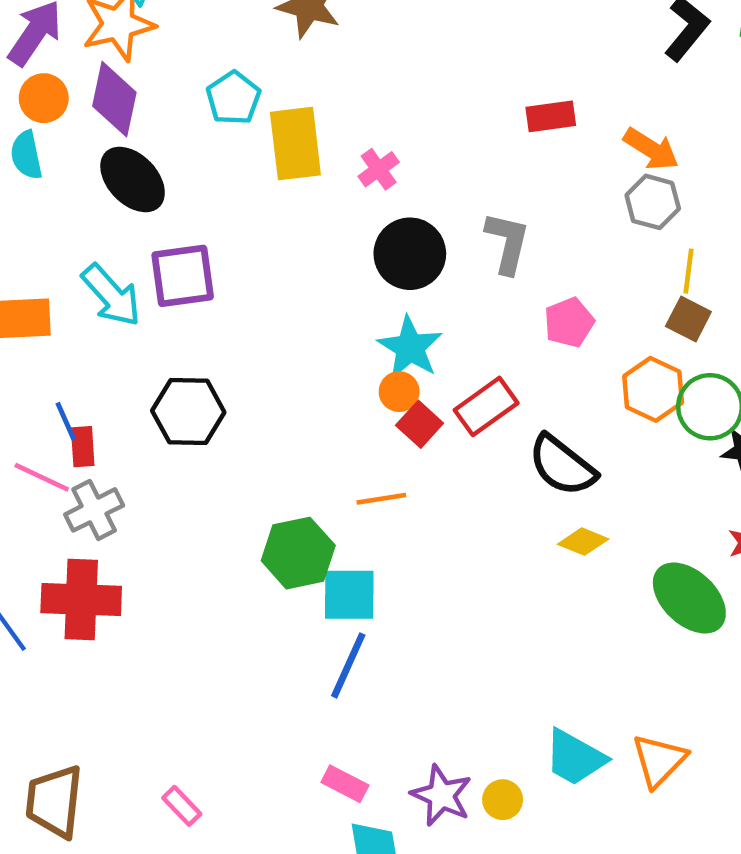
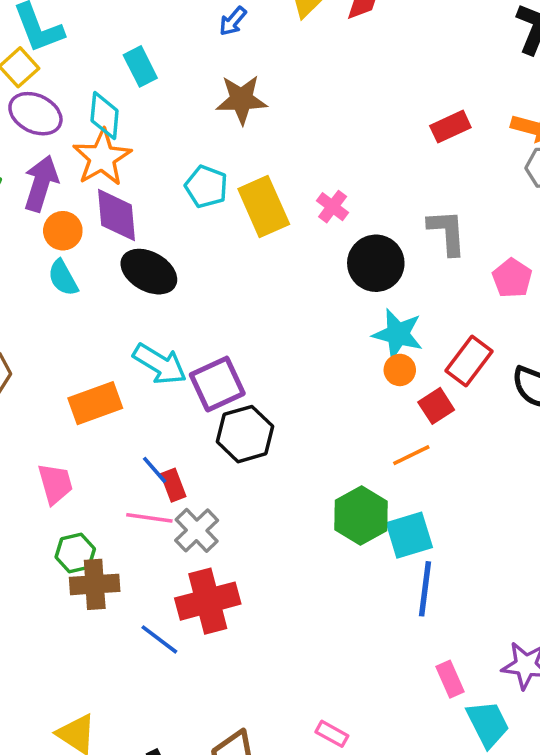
purple square: (183, 276) -> (217, 384), moved
red square: (420, 424) -> (436, 406), moved, turned 32
pink rectangle: (345, 784) -> (450, 679), turned 56

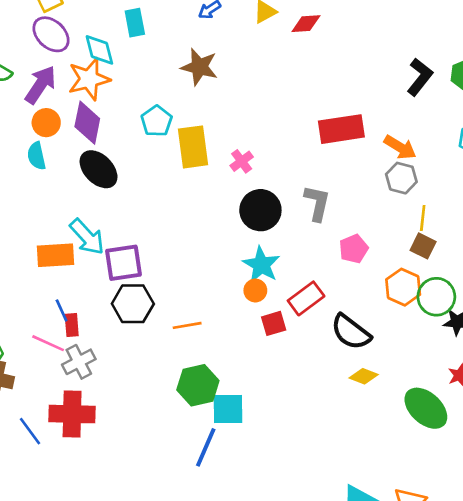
cyan diamond: (105, 116) -> (99, 50), turned -36
red rectangle: (450, 127) -> (341, 129), size x1.6
orange rectangle: (95, 403) -> (56, 255), moved
orange line: (411, 455) -> (187, 325), moved
blue line: (425, 589) -> (206, 447), moved

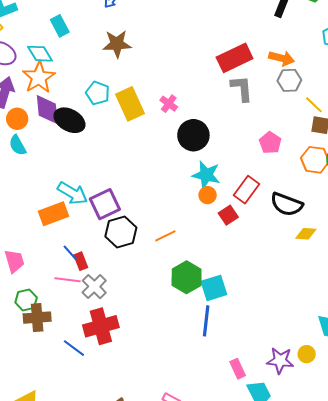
black ellipse: (99, 169) -> (69, 120), moved
gray L-shape: (317, 203) -> (242, 88), moved
yellow line: (423, 218) -> (314, 105), turned -36

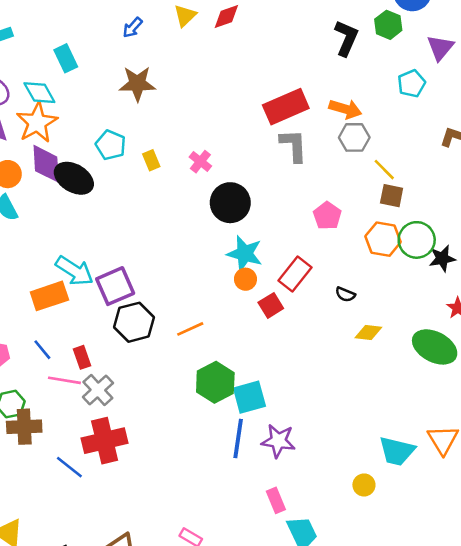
yellow rectangle: (130, 104) -> (151, 160), size x0.5
black semicircle: (287, 204) -> (345, 294), size x0.5
blue line: (70, 253) -> (42, 350), moved
purple star: (280, 361) -> (278, 441), moved

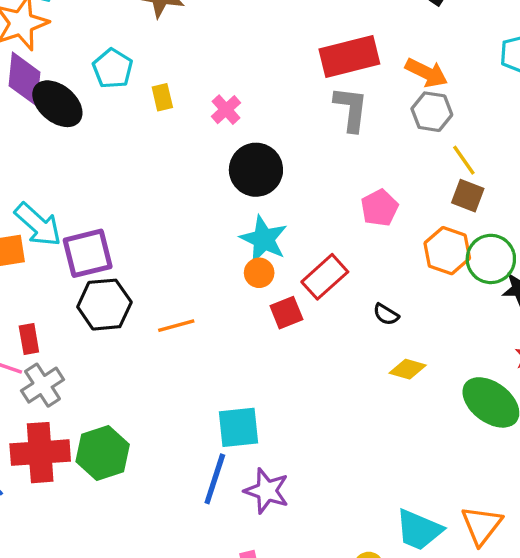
green hexagon: (215, 382) -> (103, 453), moved

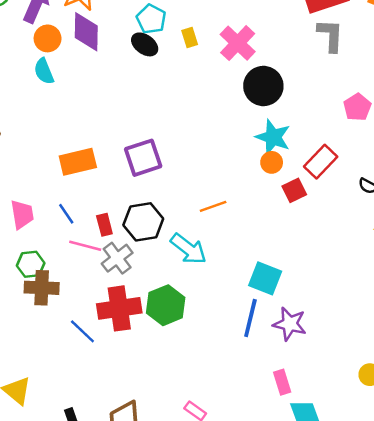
black ellipse: (57, 104) -> (145, 44), moved, size x0.7
pink cross: (226, 110) -> (238, 43), size x1.6
cyan arrow: (38, 225) -> (188, 249), moved
black hexagon: (104, 305) -> (143, 222), moved
cyan square: (239, 427) -> (265, 278), turned 32

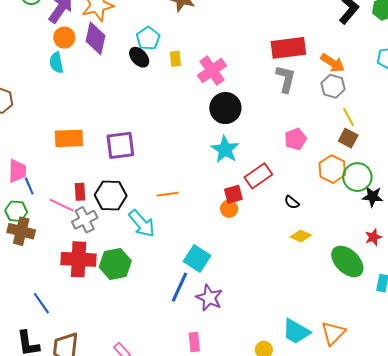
orange circle: (272, 162) -> (229, 209), moved
blue line: (66, 214) -> (29, 186), moved
blue line: (82, 331) -> (41, 303), moved

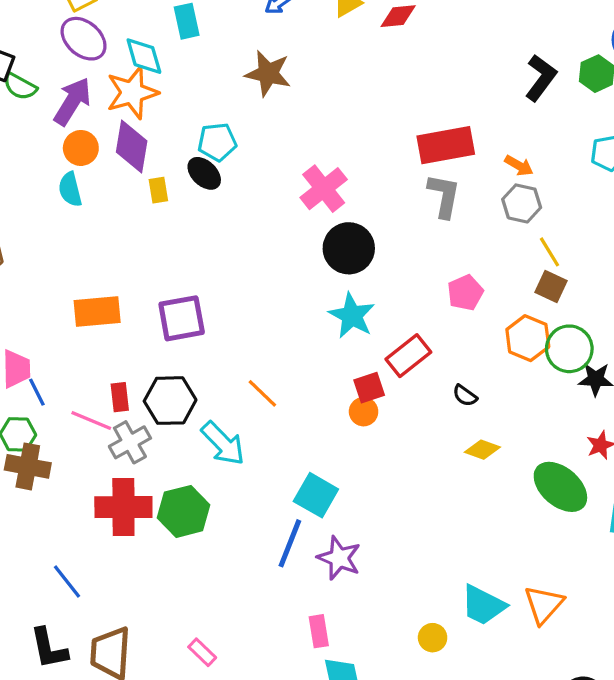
cyan pentagon: (148, 38) -> (217, 142), turned 30
yellow rectangle: (175, 59) -> (158, 190), moved
orange arrow: (333, 63) -> (519, 166), size x0.7
orange line: (168, 194) -> (262, 393), turned 55

